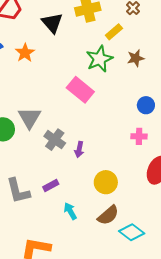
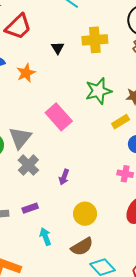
black triangle: (52, 23) -> (58, 48), size x0.6
yellow rectangle: (114, 32) -> (121, 122), moved
pink rectangle: (80, 90) -> (59, 117), moved
gray cross: (55, 140) -> (28, 165), moved

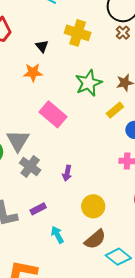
yellow cross: (95, 40) -> (78, 33), turned 30
orange star: (26, 73) -> (33, 72), moved, turned 30

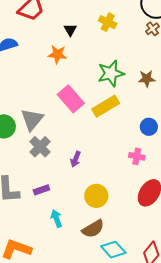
yellow cross: (78, 33) -> (108, 22), size x0.7
yellow rectangle: (115, 110) -> (106, 106), moved, size x1.5

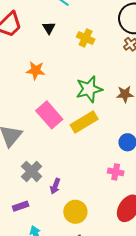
black triangle: (70, 30) -> (49, 28), moved
gray cross: (40, 147) -> (32, 171), moved
purple arrow: (76, 159) -> (55, 186), moved

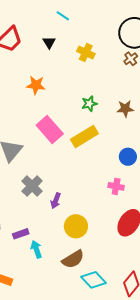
green star: (89, 89) -> (89, 104), size x0.6
purple rectangle: (21, 206) -> (21, 234), moved

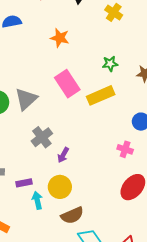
yellow circle: (76, 226) -> (60, 187), moved

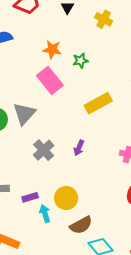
green star: (110, 64) -> (80, 61), moved
pink rectangle: (67, 84) -> (50, 80), moved
purple arrow: (63, 155) -> (79, 148), moved

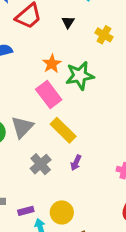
orange star: (52, 50) -> (52, 64), turned 30
green star: (80, 61) -> (80, 76), size x1.8
yellow rectangle: (98, 103) -> (63, 130), moved, turned 72

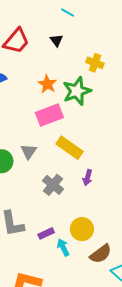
yellow cross: (104, 35) -> (95, 63), moved
pink rectangle: (49, 95) -> (49, 115), turned -64
gray triangle: (22, 127) -> (29, 151), size x0.7

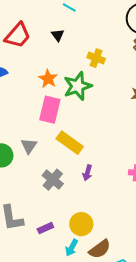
pink rectangle: (49, 115) -> (50, 110), turned -56
cyan arrow: (63, 247) -> (72, 248), moved, turned -126

